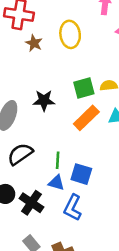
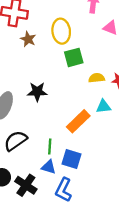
green square: (84, 88) -> (74, 57), moved
orange rectangle: (86, 118) -> (78, 121), moved

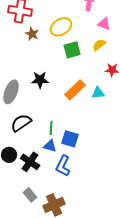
yellow ellipse: (61, 31) -> (61, 27), turned 65
yellow semicircle: (97, 78) -> (99, 45), moved, turned -32
orange rectangle: (78, 121) -> (75, 90), moved

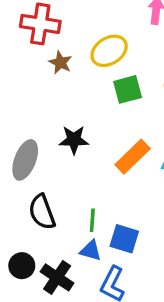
black semicircle: (21, 123) -> (42, 212), turned -75

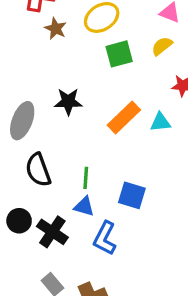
blue square: (124, 239) -> (132, 195), moved

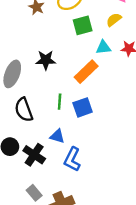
cyan triangle: (160, 122) -> (103, 47), moved
green line: (86, 178) -> (60, 102), moved
blue square: (132, 195) -> (83, 107), moved, turned -36

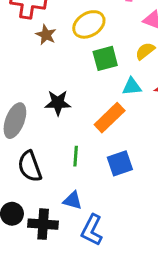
blue square: (83, 107) -> (120, 163), moved
black cross: (34, 155) -> (43, 224), turned -30

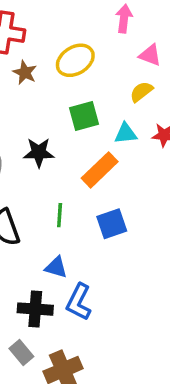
green square: (105, 58) -> (84, 116), moved
black cross: (43, 224) -> (35, 309), moved

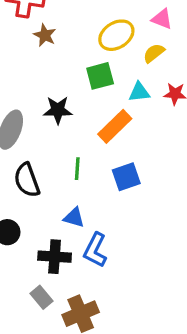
yellow ellipse: (75, 60) -> (116, 35), moved

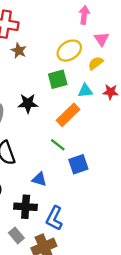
pink triangle: (162, 19) -> (101, 39), turned 35
green line: (77, 169) -> (58, 145), moved, turned -56
blue square: (126, 177) -> (78, 164), moved
blue L-shape: (95, 250) -> (54, 218), moved

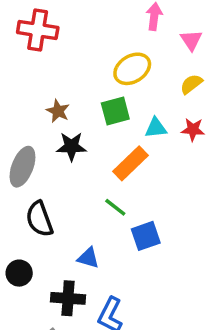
pink triangle: (101, 39) -> (191, 40), moved
brown star: (19, 51) -> (58, 111), moved
yellow semicircle: (96, 63) -> (191, 84), moved

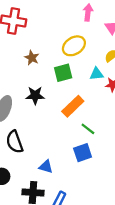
brown star: (58, 111) -> (32, 58), moved
cyan triangle: (156, 128) -> (97, 74), moved
green line: (115, 207) -> (88, 129), moved

